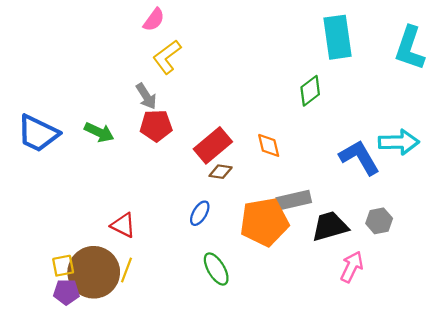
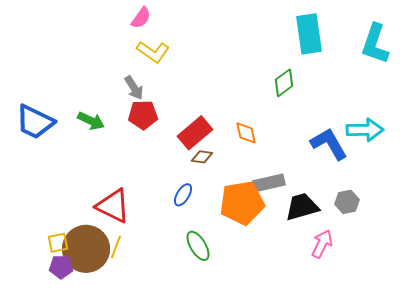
yellow L-shape: (167, 57) -> (153, 52), turned -108
red triangle: (123, 225) -> (113, 206), size x1.5

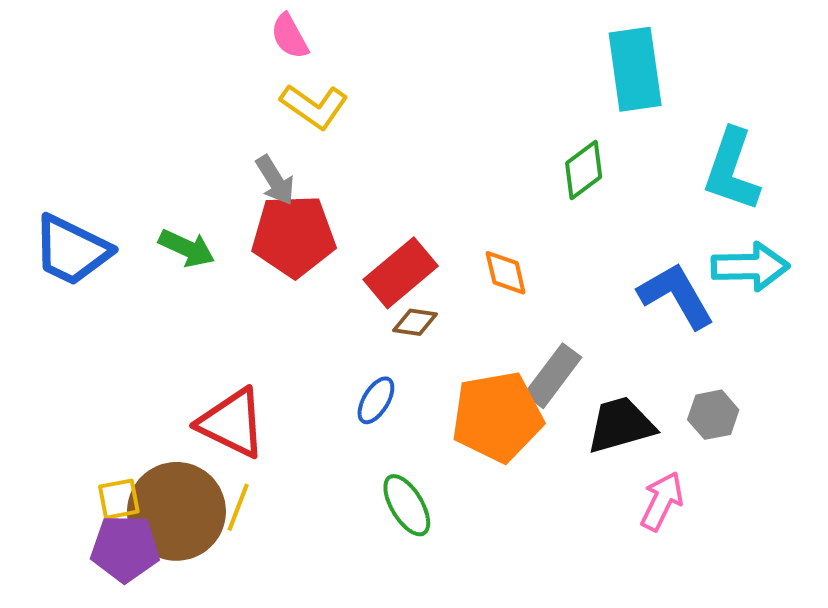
pink semicircle: (141, 18) -> (290, 36), turned 115
cyan L-shape: (375, 44) -> (732, 170), moved
red pentagon: (143, 115) -> (294, 236), size x1.4
gray rectangle: (269, 183) -> (553, 376), turned -40
purple pentagon: (61, 267) -> (125, 548), size x1.4

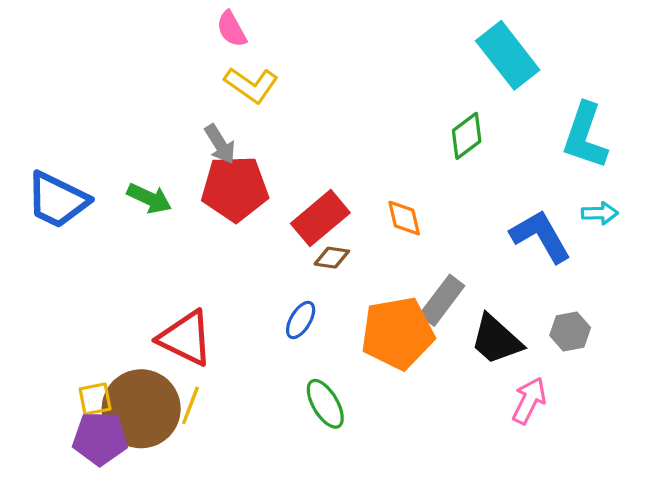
cyan rectangle: (635, 69) -> (508, 55), turned -30
cyan arrow: (750, 267) -> (600, 213), size x0.6
black trapezoid: (621, 425) -> (496, 340), turned -122

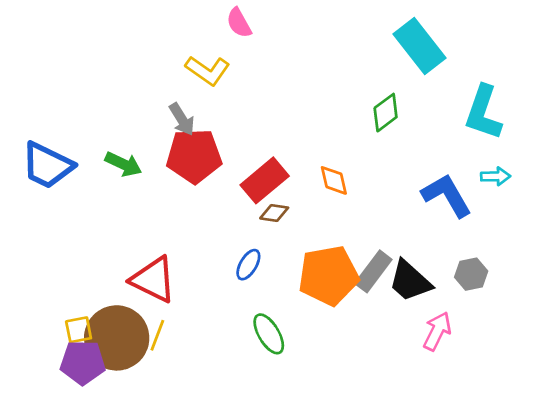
pink semicircle: (232, 29) -> (239, 23), moved
gray rectangle: (442, 300) -> (373, 271), moved

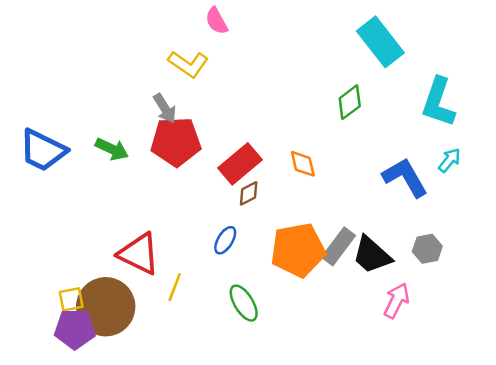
cyan arrow: (496, 176) -> (449, 160), turned -50
brown diamond: (274, 213) -> (249, 193), turned -35
yellow line: (157, 335) -> (175, 287), moved

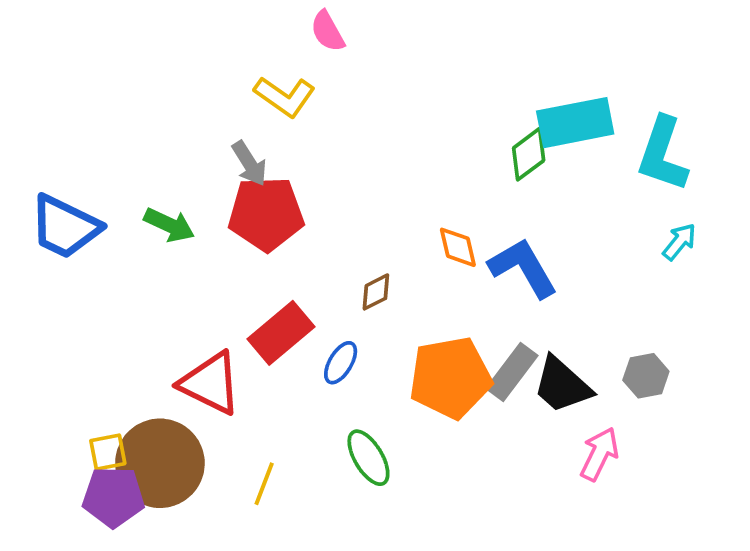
cyan rectangle: (380, 42) -> (575, 123), moved, turned -63
red rectangle: (240, 164) -> (281, 333), moved
blue L-shape: (405, 177) -> (523, 268), moved
yellow line: (175, 287) -> (264, 484), moved

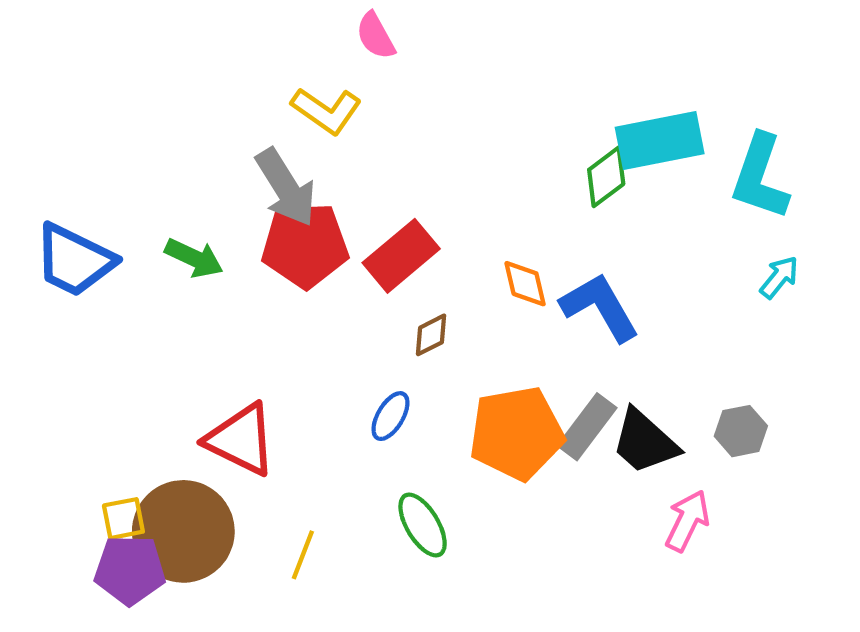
gray arrow: (249, 163) -> (286, 187), size x1.5
red rectangle: (281, 333) -> (401, 256), moved

